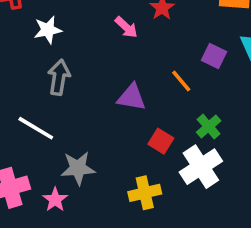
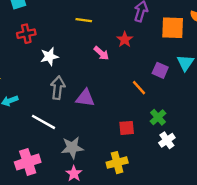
purple triangle: (132, 97) -> (85, 98), moved
red square: (161, 141) -> (127, 128), turned -35
white cross: (201, 167) -> (167, 140), moved, size x0.6
pink star: (55, 200) -> (74, 174), moved

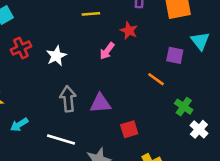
yellow line: (84, 20) -> (91, 14), moved
pink arrow: (101, 53) -> (107, 51), turned 98
white star: (49, 57) -> (56, 56), moved
red square: (127, 128) -> (129, 129), moved

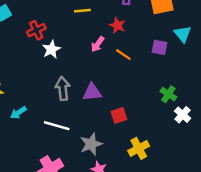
red cross: (21, 48) -> (36, 30), moved
orange line: (156, 79) -> (123, 55), moved

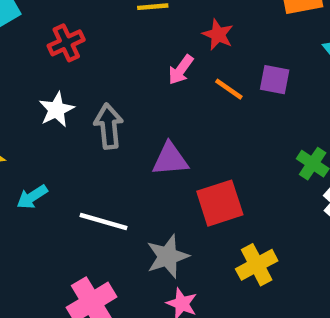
purple square: (160, 47) -> (275, 80), moved
white star: (51, 49) -> (57, 110), moved
gray arrow: (63, 89) -> (109, 126), moved
red square: (119, 115) -> (220, 203), size x1.5

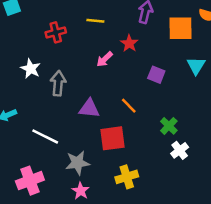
red cross: (66, 43) -> (56, 32), moved
orange line: (229, 89) -> (129, 106), moved
white star: (57, 110) -> (31, 69), turned -30

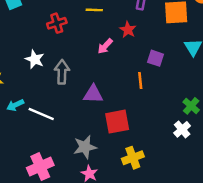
orange line: (129, 106) -> (140, 81), moved, turned 42
green cross: (169, 126) -> (191, 106), moved
white line: (45, 136) -> (41, 114), moved

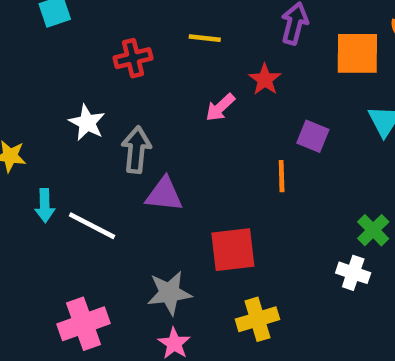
purple triangle: (93, 94) -> (164, 194), moved
cyan arrow: (15, 105) -> (45, 206), turned -70
white cross: (182, 129) -> (353, 273), turned -35

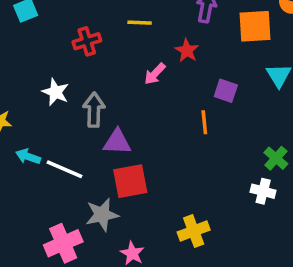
cyan arrow: (45, 206) -> (28, 156), turned 115
red square: (233, 250) -> (130, 181), moved
gray star: (169, 293) -> (102, 215), moved

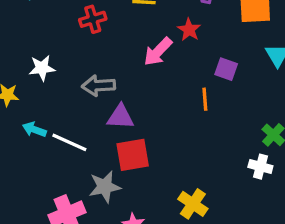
pink arrow: (155, 74) -> (158, 52), size x1.4
white star: (55, 92) -> (42, 68), moved, turned -30
gray arrow: (94, 110) -> (99, 86), turned -96
yellow cross: (194, 231) -> (193, 204), turned -36

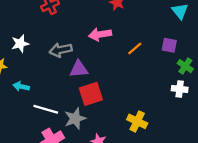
pink arrow: (158, 52) -> (100, 34), moved, turned 45
purple square: (226, 69) -> (169, 45), moved
orange line: (205, 99) -> (135, 49), turned 63
white line: (69, 142) -> (46, 109), moved

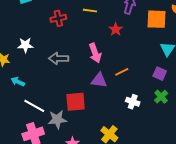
pink arrow: (100, 34) -> (95, 53), turned -114
purple square: (169, 45) -> (160, 74), moved
purple triangle: (79, 69) -> (99, 80), moved
white cross: (180, 89) -> (133, 102), moved

